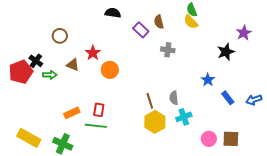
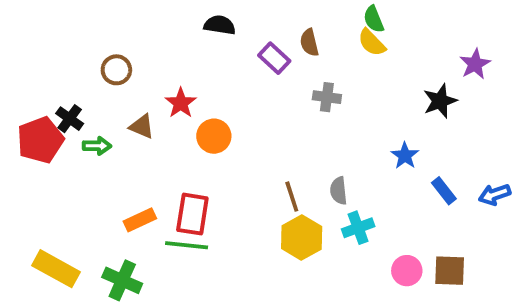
red rectangle: (99, 110) -> (192, 214), size x1.5

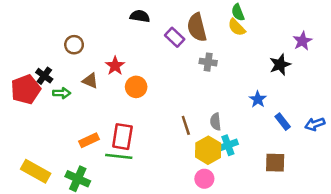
brown semicircle: (309, 43) -> (197, 27), size x1.6
yellow hexagon: (302, 237) -> (208, 150), moved
pink circle: (407, 271) -> (204, 179), moved
brown square: (450, 271) -> (275, 163), moved

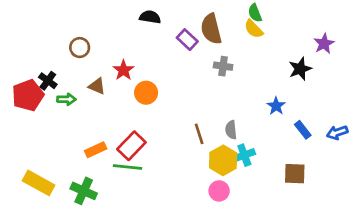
red rectangle: (122, 137) -> (131, 146), turned 35

